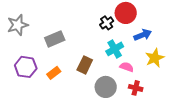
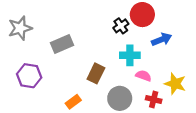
cyan cross: (115, 49) -> (130, 55), turned 30
yellow star: (155, 58) -> (175, 84), moved, turned -30
orange rectangle: (54, 73) -> (73, 102), moved

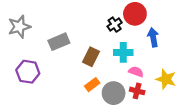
blue arrow: (162, 39) -> (153, 37), turned -78
brown rectangle: (96, 73) -> (91, 57), moved
red cross: (154, 99) -> (137, 91), moved
orange rectangle: (73, 102) -> (92, 85), moved

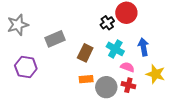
blue arrow: (153, 37) -> (143, 47), moved
cyan cross: (123, 52) -> (115, 49), turned 30
orange rectangle: (92, 85) -> (86, 79), turned 32

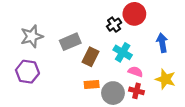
gray star: (18, 25) -> (32, 36), moved
gray rectangle: (55, 39) -> (70, 42), moved
blue arrow: (143, 47) -> (162, 43), moved

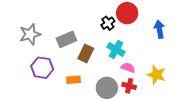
blue arrow: (162, 43) -> (159, 29), moved
purple hexagon: (27, 72) -> (42, 68), moved
orange rectangle: (92, 84) -> (74, 80), moved

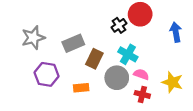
gray circle: (107, 88) -> (117, 78), moved

